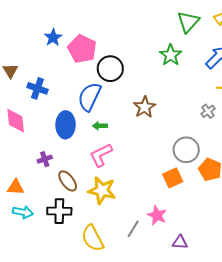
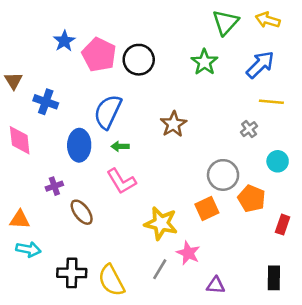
black circle: (110, 69) -> (139, 60), moved
pink L-shape: (101, 155) -> (121, 181), turned -95
yellow star: (102, 190) -> (161, 223), moved
black cross: (59, 211) -> (72, 273), moved

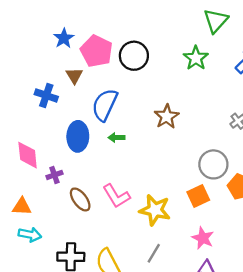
brown triangle: (13, 81) -> (74, 76), moved
pink diamond: (20, 140) -> (28, 155), moved
pink L-shape: (121, 181) -> (116, 196), moved
pink star: (188, 253) -> (203, 238), moved

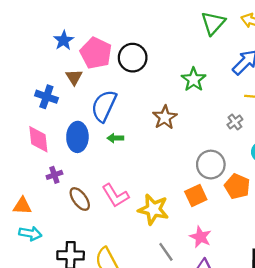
green star: (196, 58) -> (194, 79), moved
pink diamond: (28, 155) -> (38, 139), moved
gray line: (154, 253) -> (166, 252), moved, turned -66

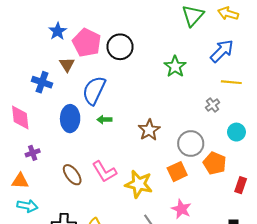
brown star: (165, 117) -> (149, 130), moved
pink diamond: (38, 139) -> (20, 118), moved
purple cross: (54, 175) -> (33, 153), moved

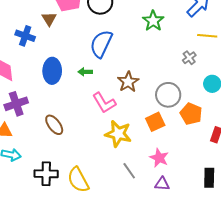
blue semicircle: (94, 90) -> (101, 44), moved
purple cross: (33, 153) -> (16, 104), size x1.6
pink L-shape: (104, 172) -> (104, 103), moved

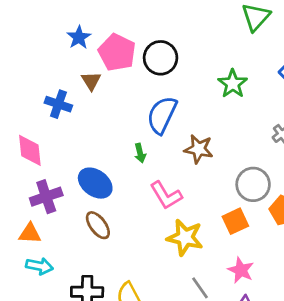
blue ellipse: (52, 71) -> (95, 183), moved, turned -55
green arrow: (85, 72) -> (140, 153), turned -104
brown star: (128, 82) -> (199, 149), moved, turned -30

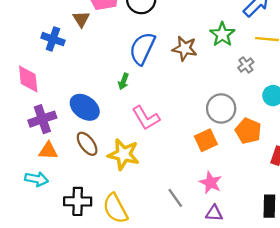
green star: (233, 84) -> (222, 34), moved
brown star: (199, 149) -> (185, 48), moved
green arrow: (140, 153) -> (124, 81), turned 35
orange triangle: (30, 233) -> (48, 151), moved
yellow star: (185, 237) -> (124, 154), moved

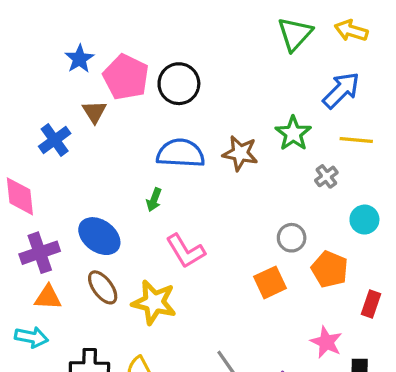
blue cross: (53, 39) -> (55, 140), turned 35
blue semicircle: (142, 48) -> (181, 153), turned 68
gray circle: (221, 108) -> (292, 238), size x0.7
pink star: (211, 183) -> (326, 342), moved

